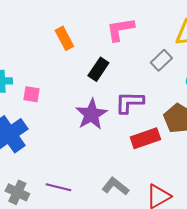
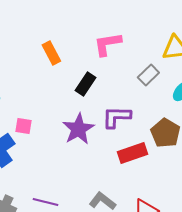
pink square: (31, 94) -> (23, 126), moved

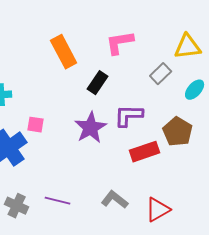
orange rectangle: (51, 53) -> (64, 52), size x1.4

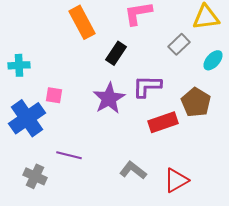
purple line: (58, 201) -> (69, 155), moved

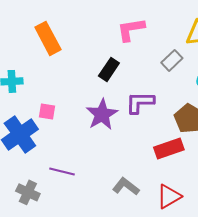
orange rectangle: (82, 22) -> (48, 38), moved
red rectangle: (163, 122) -> (169, 148), moved

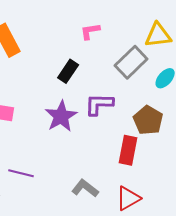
pink L-shape: (131, 29) -> (90, 31), size x0.7
gray rectangle: (172, 60) -> (131, 62), size x1.5
red rectangle: (169, 148) -> (128, 150), turned -60

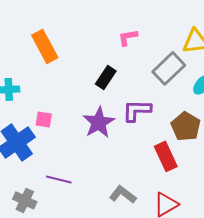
red rectangle: (128, 150) -> (166, 156), turned -36

